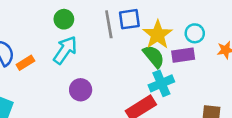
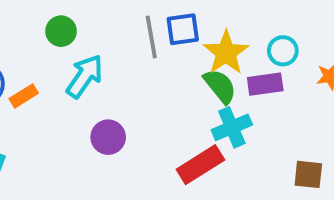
green circle: (64, 19) -> (61, 31), moved

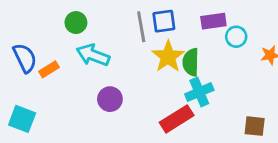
yellow star: (226, 53) -> (168, 57), moved
cyan arrow: (85, 76) -> (93, 55), turned -104
purple rectangle: (265, 84) -> (213, 21), moved
green semicircle: (220, 86) -> (191, 62), turned -140

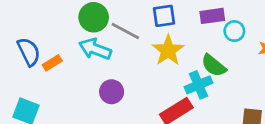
green circle: (76, 23) -> (94, 17), moved, size x1.4
gray line: (141, 27) -> (125, 31), moved, turned -52
green semicircle: (191, 62) -> (214, 66), moved, turned -52

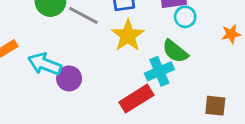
cyan circle: (234, 31) -> (185, 17), moved
cyan arrow: (95, 49) -> (45, 64), moved

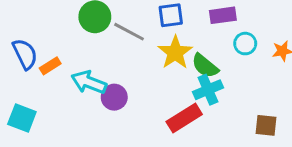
cyan circle: (185, 17) -> (245, 44), moved
green semicircle: (175, 51) -> (205, 66), moved

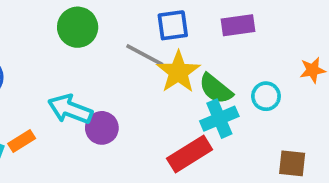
gray line: (129, 32) -> (145, 55), moved
cyan circle: (245, 44) -> (266, 96), moved
orange rectangle: (50, 66) -> (22, 141), moved

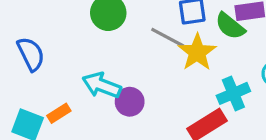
green semicircle: (216, 89) -> (230, 26), moved

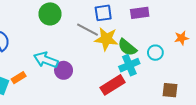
green semicircle: (230, 26) -> (127, 47), moved
yellow star: (197, 52) -> (106, 39), turned -30

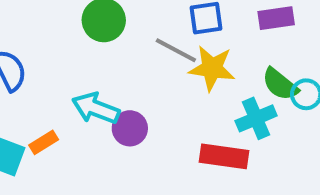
green semicircle: (127, 47) -> (280, 84), moved
red rectangle: (113, 85) -> (224, 156), turned 40

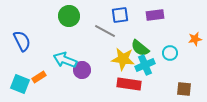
yellow star: (212, 68) -> (123, 59), moved
green semicircle: (280, 84) -> (140, 48), moved

